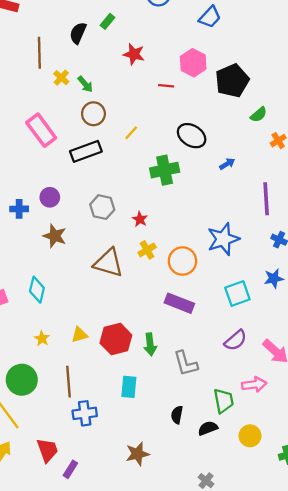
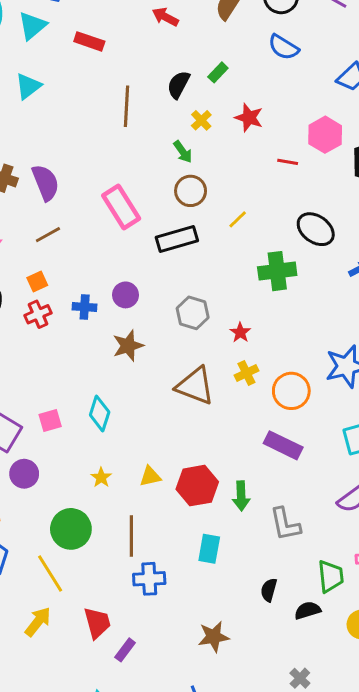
yellow cross: (61, 78) -> (201, 120), moved
brown star: (55, 236) -> (128, 346), turned 30

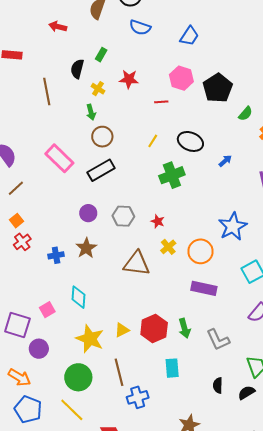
green arrow: (183, 152) -> (91, 112), turned 35
yellow line: (238, 219) -> (153, 141), moved
purple circle: (126, 295) -> (88, 213), moved
blue cross: (85, 307) -> (56, 255), moved
yellow star: (101, 477) -> (90, 339), size x2.0

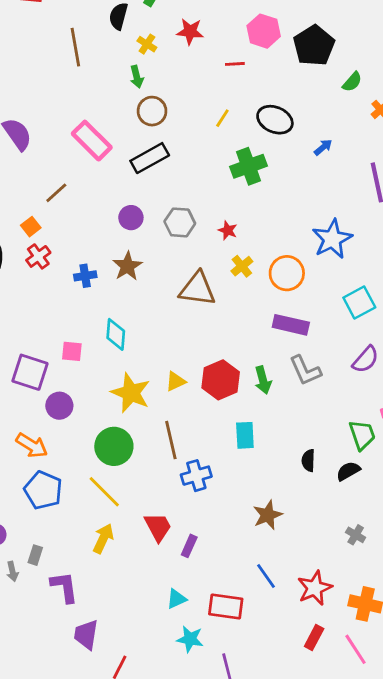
brown line: (16, 188) -> (56, 193), moved
pink square: (47, 310) -> (72, 351), turned 35
gray L-shape: (218, 340) -> (305, 371), moved

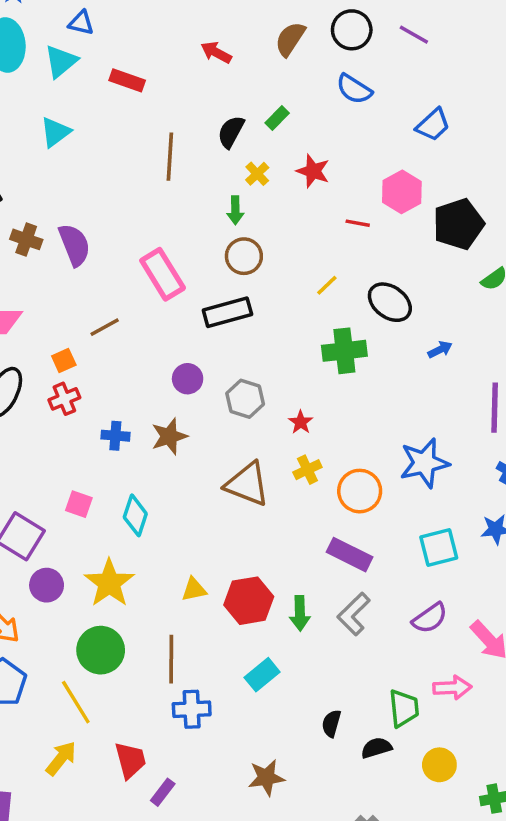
pink square: (72, 351) -> (79, 504), moved
gray L-shape: (305, 371) -> (354, 614), turned 56
yellow star: (131, 393) -> (109, 583), moved
cyan rectangle: (245, 435) -> (262, 675), turned 40

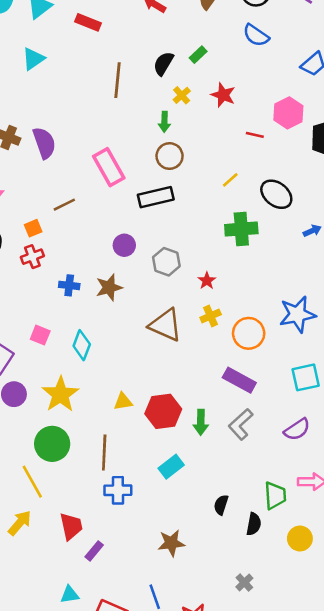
black semicircle: (376, 748) -> (254, 524), turned 115

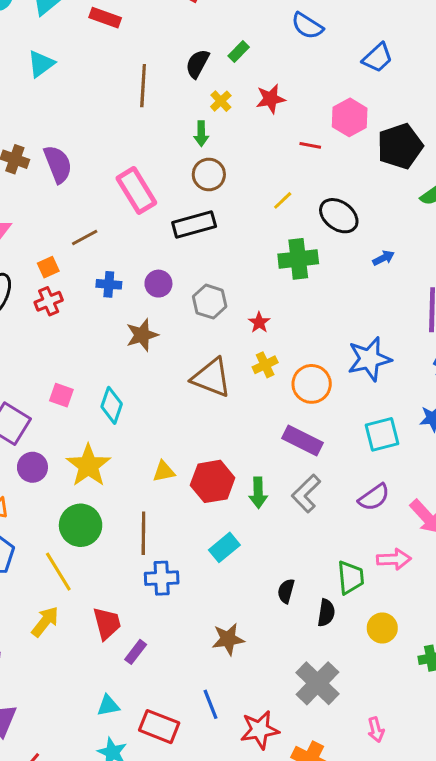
red star: (223, 95) -> (271, 99), turned -30
blue cross: (69, 285) -> (109, 284), moved
gray cross: (244, 583) -> (317, 683), size x2.0

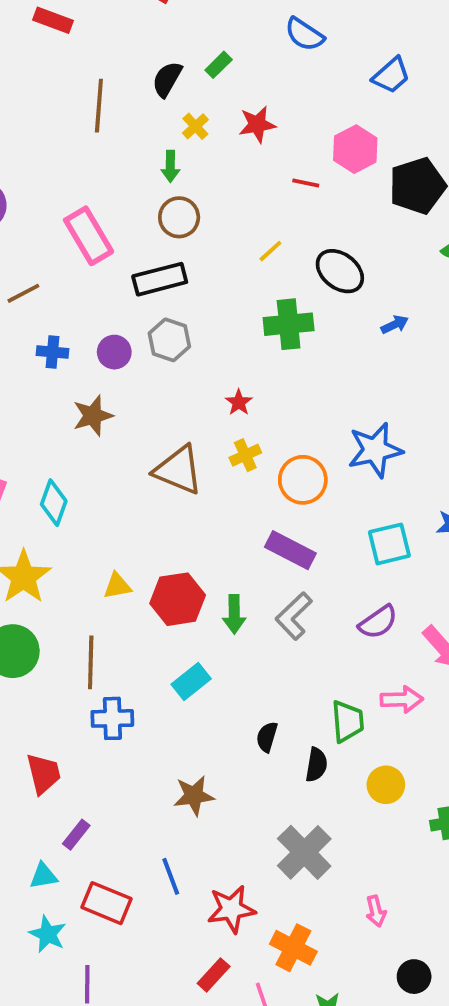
gray hexagon: (210, 302) -> (169, 340), moved
purple rectangle: (136, 652) -> (76, 835), moved

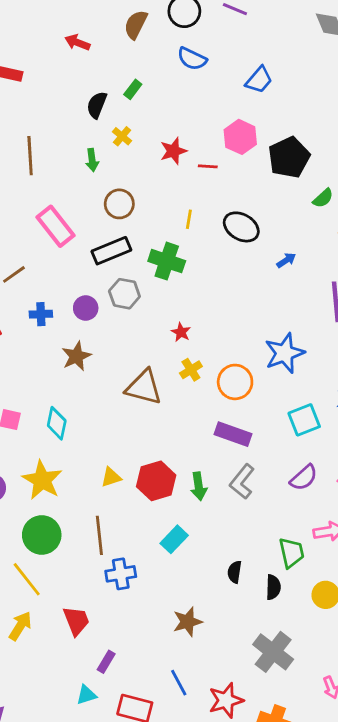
brown line: (99, 106) -> (30, 156), moved
red star: (257, 124) -> (173, 151), moved
green arrow: (170, 166) -> (92, 160), moved
yellow line: (270, 251) -> (189, 219), turned -30
green cross: (289, 324) -> (167, 261), moved, turned 32

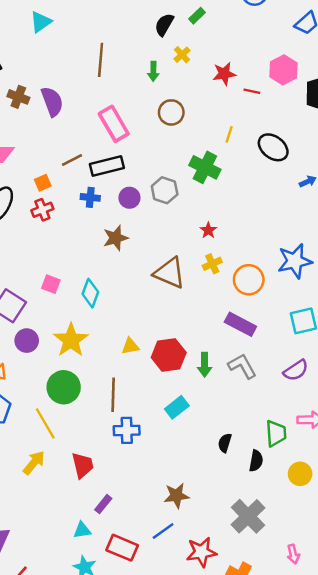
black rectangle: (111, 251) -> (107, 166), moved
gray L-shape: (242, 482) -> (242, 366), turned 104
brown star: (187, 622) -> (176, 496), moved
blue line: (179, 683) -> (163, 531), turned 75

